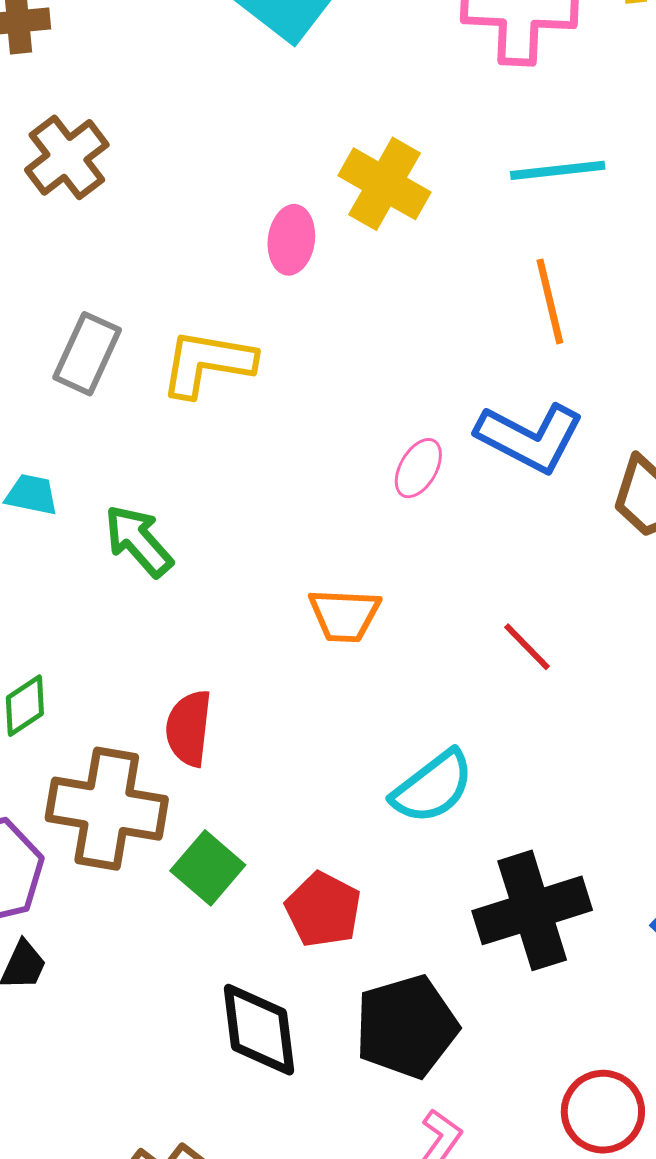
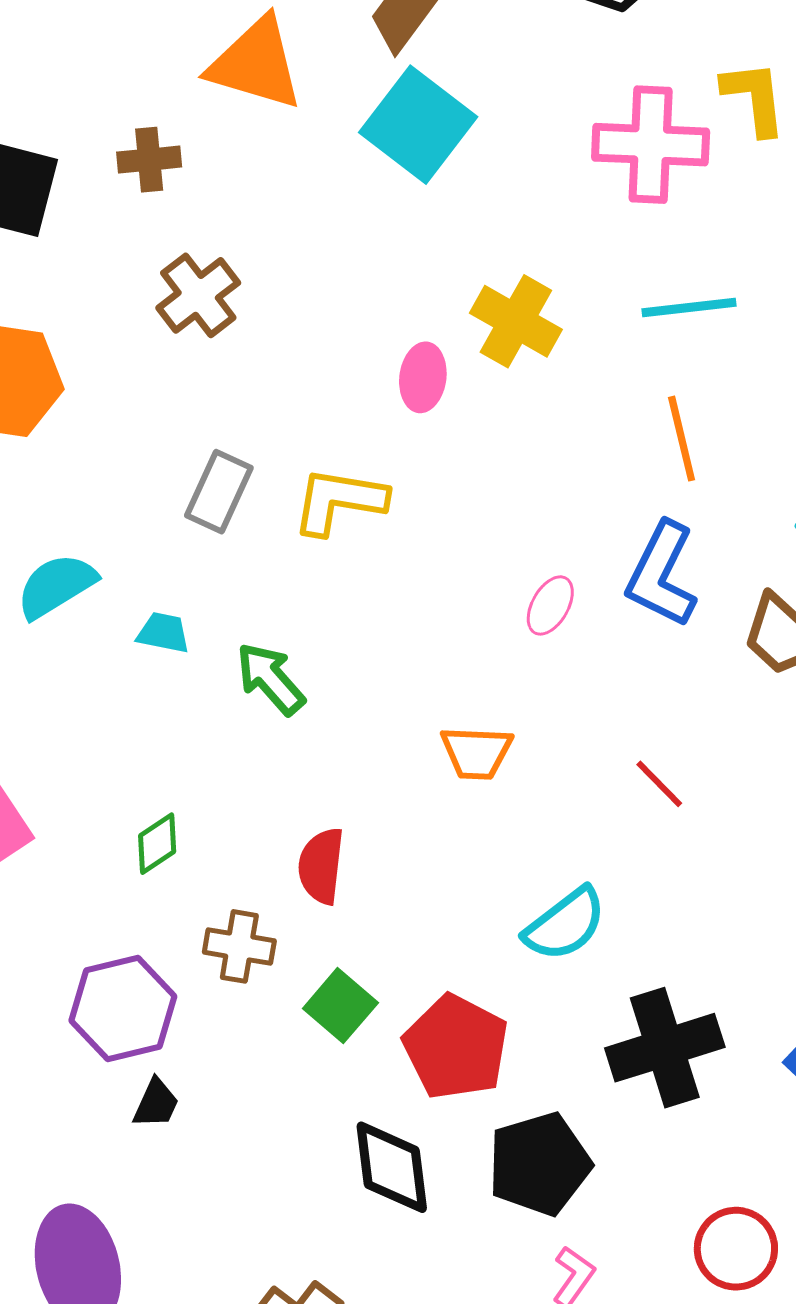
blue L-shape: (530, 437) -> (662, 575), turned 89
brown cross: (107, 809) -> (239, 946), size x0.6
red pentagon: (323, 910) -> (456, 1047), size x1.4

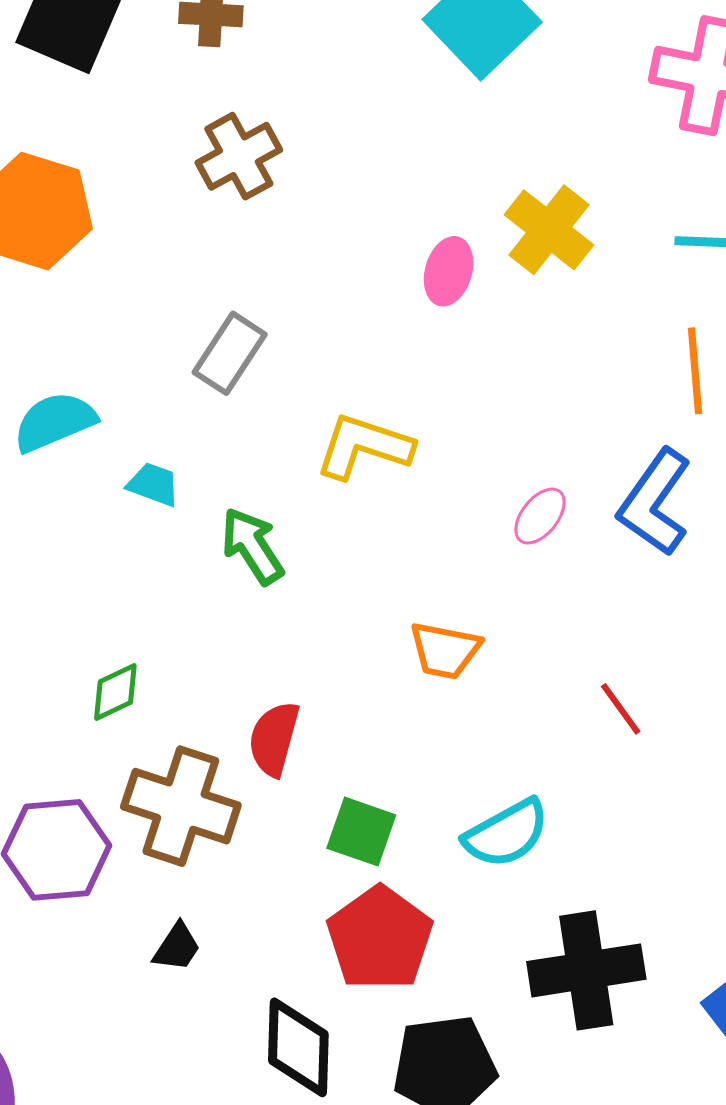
yellow L-shape: (339, 501) -> (364, 446), moved
brown cross: (239, 946) -> (181, 806), size x1.6
green square: (340, 1006) -> (361, 832), moved, turned -30
black trapezoid: (156, 1103) -> (177, 947), moved

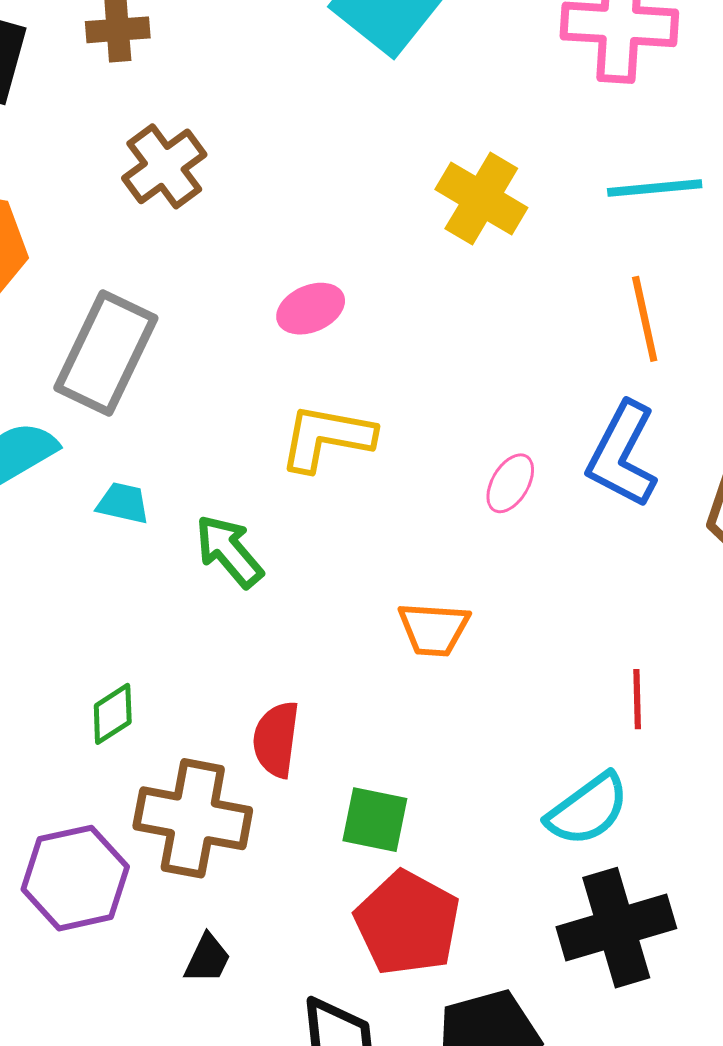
pink ellipse: (449, 271) -> (311, 309), moved, turned 58
gray rectangle: (230, 353) -> (106, 353), moved, size x1.5
red line: (621, 709) -> (637, 699), moved, turned 42
cyan semicircle: (506, 834) -> (588, 809), moved

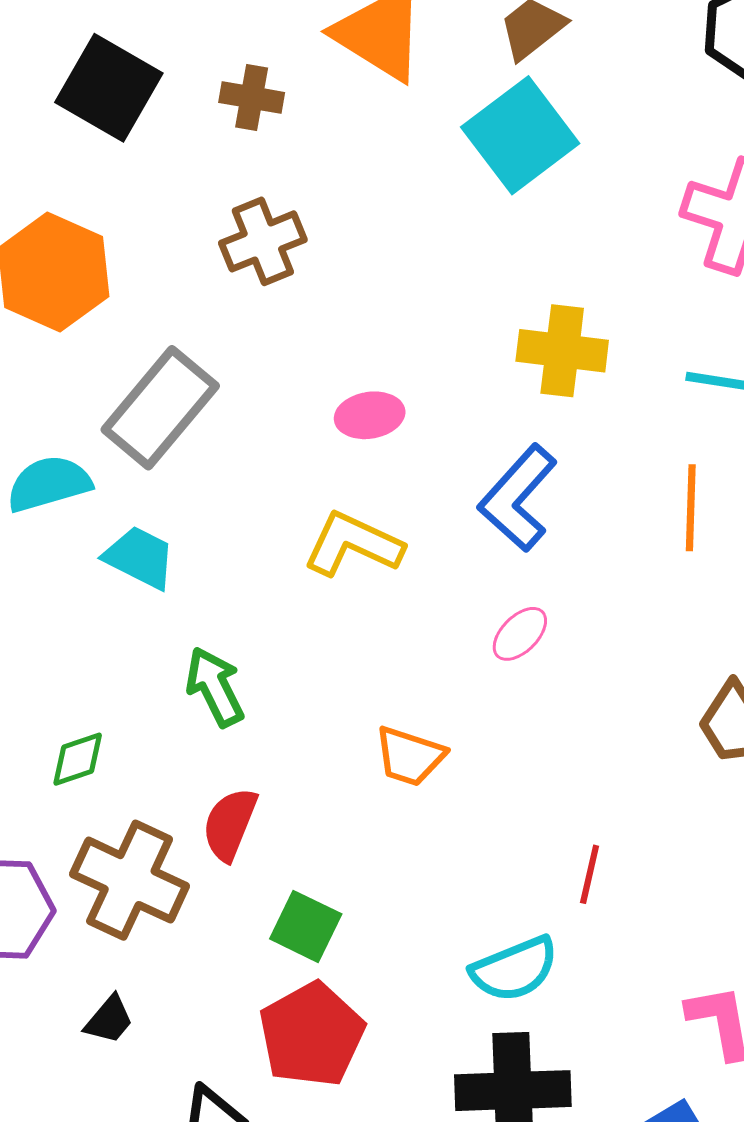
yellow cross: (481, 198) -> (562, 351), turned -38
blue L-shape: (622, 455) -> (518, 498), moved
cyan trapezoid: (123, 503) -> (140, 557), size x1.4
green arrow: (229, 551) -> (215, 687), moved

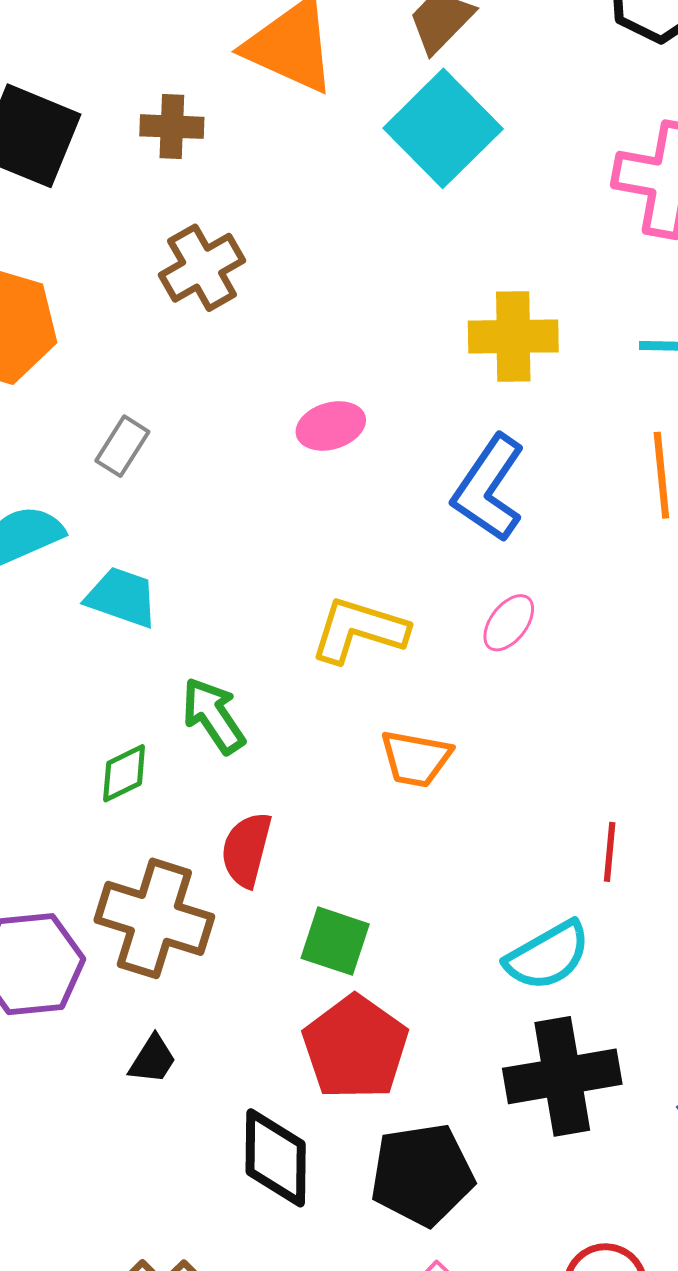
gray rectangle: (160, 408) -> (122, 446), size x0.5
yellow L-shape: (353, 544) -> (359, 630), moved
green diamond: (78, 759) -> (124, 773), moved

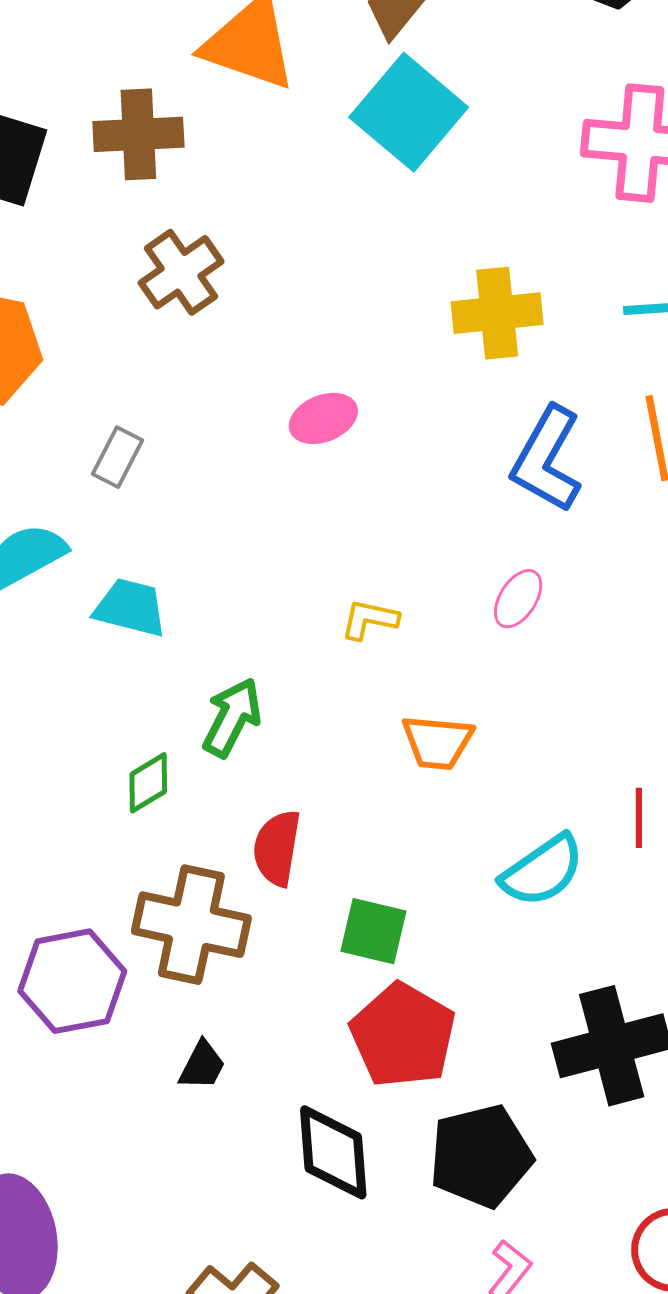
brown cross: (172, 127) -> (138, 134), size x1.4
blue L-shape: (489, 488) -> (547, 459), moved
yellow L-shape: (359, 630) -> (369, 619), size x0.6
green arrow: (213, 716) -> (232, 717), turned 66
cyan semicircle: (548, 956) -> (542, 871), moved

